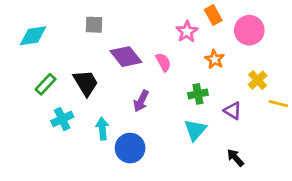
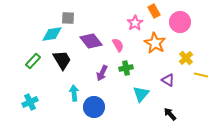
cyan diamond: (33, 36) -> (52, 34), moved
orange star: (215, 59) -> (155, 43), size x1.5
green cross: (198, 94) -> (126, 68), moved
cyan cross: (62, 119) -> (30, 102), moved

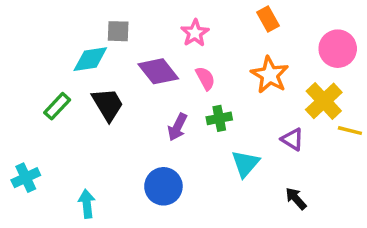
pink circle: (180, 22) -> (338, 49), moved
pink star: (135, 23) -> (195, 33), moved
yellow cross: (186, 58) -> (324, 101), size x1.5
cyan arrow: (74, 93) -> (87, 204), moved
cyan cross: (30, 102) -> (26, 178), moved

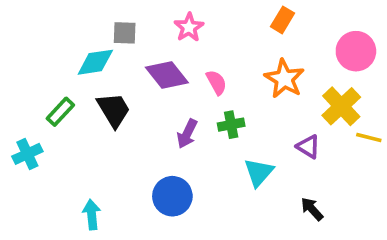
orange rectangle: (268, 19) -> (283, 20), turned 60
pink star: (195, 33) -> (189, 27), moved
cyan cross: (26, 178) -> (27, 154), moved

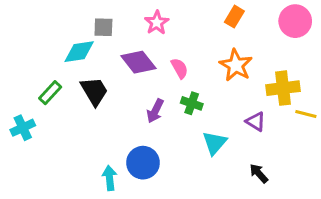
pink circle: (356, 51) -> (295, 21), moved
yellow cross: (341, 106) -> (283, 88), turned 36
green cross: (231, 125) -> (192, 103), turned 30
cyan arrow: (92, 215) -> (110, 178), moved

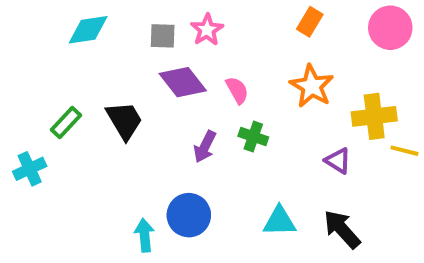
gray square: (103, 27) -> (163, 36), moved
cyan diamond: (79, 52) -> (88, 30), moved
cyan triangle: (215, 143) -> (279, 221), moved, turned 48
black arrow: (259, 173) -> (342, 229), size x1.5

